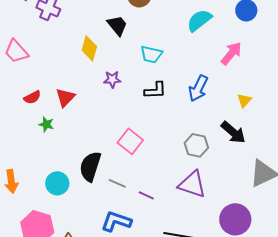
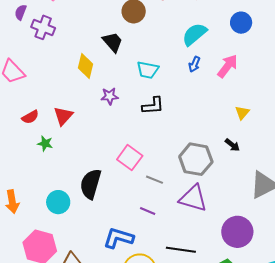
blue arrow: (198, 88) -> (194, 64), moved, size x0.6
black arrow: (233, 132) -> (232, 145), size x0.6
gray hexagon: (196, 145) -> (196, 159), size x1.4
gray line: (117, 183) -> (154, 180), moved

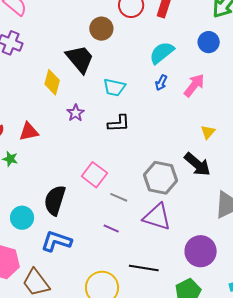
black trapezoid: (113, 42) -> (80, 59), size x1.4
purple star: (110, 96) -> (76, 113), turned -30
red triangle: (63, 116) -> (29, 132), turned 35
black arrow: (232, 145) -> (197, 164), size x1.8
blue L-shape: (118, 238) -> (56, 241), moved

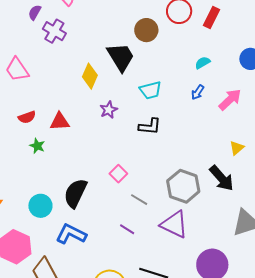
cyan semicircle: (162, 53) -> (203, 63), size x0.6
cyan trapezoid: (114, 87) -> (151, 90), turned -35
pink square: (94, 175) -> (118, 174), size x0.7

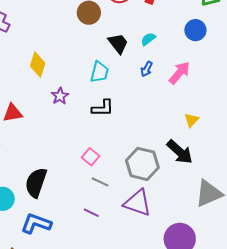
black trapezoid: (121, 57) -> (118, 43), moved, size x0.7
cyan trapezoid: (151, 90) -> (99, 72), turned -55
pink square: (118, 174) -> (91, 157), moved

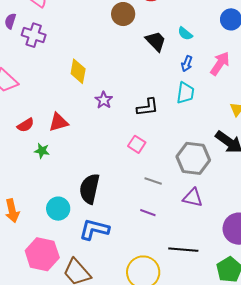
cyan semicircle: (148, 39) -> (185, 34), turned -98
cyan trapezoid: (99, 72) -> (185, 93), moved
pink square: (91, 157) -> (137, 144), moved
purple triangle: (138, 203) -> (193, 198), size x0.7

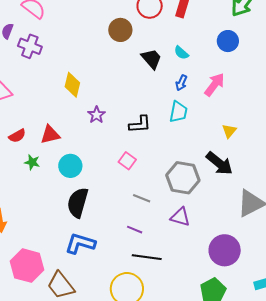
cyan circle: (58, 209) -> (70, 166), moved
black line: (183, 250) -> (147, 257), moved

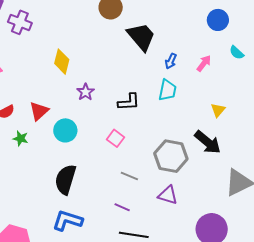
cyan semicircle: (181, 53) -> (237, 53), moved
black trapezoid: (151, 59) -> (141, 37), size x1.4
pink arrow: (214, 85) -> (204, 63), size x0.7
red triangle: (50, 135) -> (39, 111), turned -30
cyan circle: (70, 166) -> (65, 130), moved

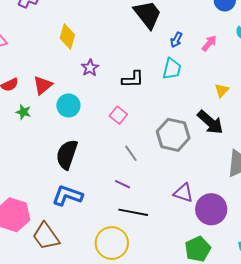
gray line: (129, 176) -> (131, 153), turned 30
purple triangle: (168, 195) -> (183, 193), moved

